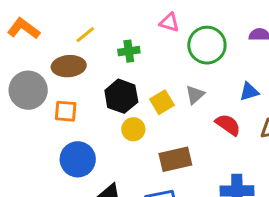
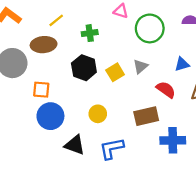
orange square: (66, 111) -> (41, 90), moved
yellow circle: (133, 129) -> (98, 114), moved
brown rectangle: (175, 159) -> (146, 116), moved

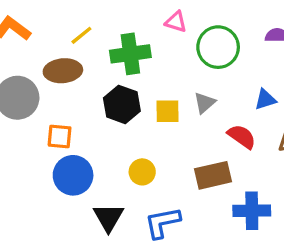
green cross: (90, 33) -> (130, 54), size x1.6
yellow square: (115, 72) -> (167, 111), turned 30
black triangle: (75, 145) -> (108, 217), turned 40

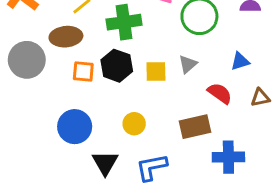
orange square: (60, 137) -> (83, 71), moved

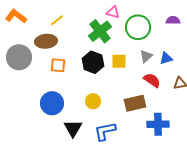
green cross: (124, 22) -> (100, 31), moved, turned -30
gray triangle: (188, 64) -> (146, 56), moved
black hexagon: (117, 66) -> (93, 62), moved
yellow square: (156, 71) -> (119, 61), moved

